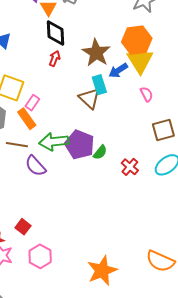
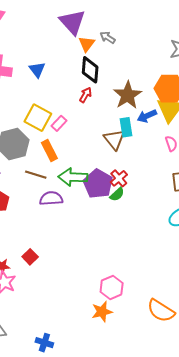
pink rectangle: (32, 103) -> (59, 123), moved
purple semicircle: (36, 166) -> (51, 198), turned 120
red cross: (130, 167) -> (119, 178), moved
pink hexagon: (40, 256) -> (112, 287), moved
orange star: (102, 271) -> (102, 312), size x0.7

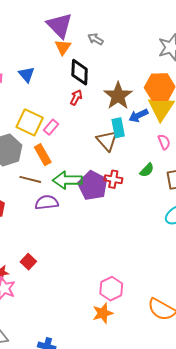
orange triangle: (87, 44) -> (63, 47), moved
red cross: (119, 178) -> (113, 179), turned -36
green semicircle: (117, 194) -> (147, 170), moved

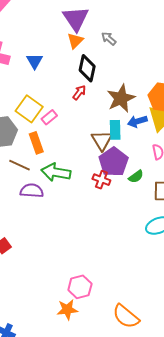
purple pentagon: (93, 186) -> (114, 162), moved

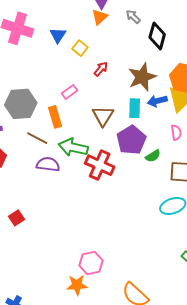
black diamond: (87, 68) -> (157, 36), moved
yellow square: (29, 109) -> (80, 48), moved, size x0.6
brown triangle: (102, 140) -> (103, 116), moved
red cross: (101, 180) -> (100, 165), moved, size x1.6

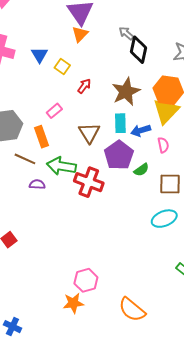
gray arrow: (133, 17) -> (126, 33), moved
blue arrow: (157, 101) -> (141, 130), moved
purple semicircle: (48, 164) -> (37, 184), size x0.7

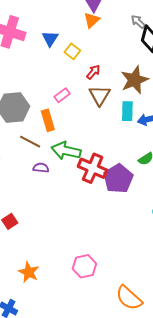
brown triangle: (89, 133) -> (100, 95), moved
purple pentagon: (119, 155) -> (118, 179), moved
orange star: (73, 303) -> (29, 272), moved, turned 30

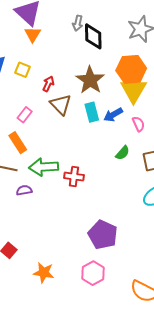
gray arrow: (138, 22) -> (78, 23), turned -105
red cross: (93, 168) -> (74, 177), size x0.7
purple pentagon: (118, 179) -> (103, 235), moved
orange star: (29, 272) -> (44, 273), moved

